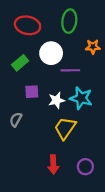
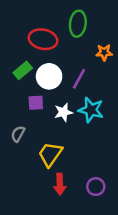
red ellipse: (28, 25) -> (43, 39), moved
white circle: (51, 53) -> (49, 76), moved
purple line: (70, 70) -> (79, 79), turned -60
yellow trapezoid: (65, 128) -> (50, 154), moved

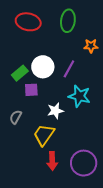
red ellipse: (43, 39) -> (28, 22), moved
green rectangle: (23, 70) -> (20, 73), moved
white star: (63, 112) -> (55, 111), moved
purple circle: (96, 187) -> (84, 163), size x1.6

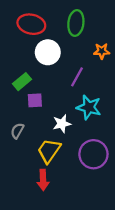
white circle: (43, 67) -> (48, 52), moved
red arrow: (52, 161) -> (43, 180), moved
purple circle: (84, 163) -> (93, 154), moved

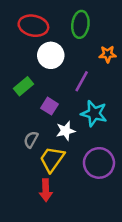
purple square: (35, 100) -> (49, 106), moved, turned 35
gray semicircle: (17, 131) -> (31, 139), moved

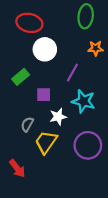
green ellipse: (80, 24) -> (86, 16), moved
purple square: (49, 106) -> (44, 95), turned -32
red arrow: (46, 190) -> (17, 168), moved, turned -36

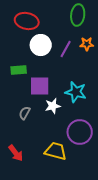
purple line: (72, 73) -> (66, 49), moved
green rectangle: (21, 77) -> (19, 70), turned 35
purple square: (44, 95) -> (40, 86), size x1.5
yellow trapezoid: (46, 142) -> (56, 151), moved, turned 70

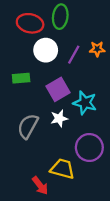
green ellipse: (78, 15) -> (60, 17), moved
purple square: (40, 86) -> (58, 89), moved, turned -30
gray semicircle: (25, 113) -> (28, 126), size x1.6
red arrow: (16, 153) -> (40, 186), moved

